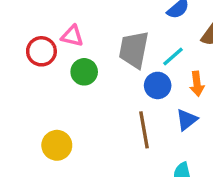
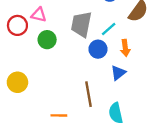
brown line: (144, 130) -> (89, 94), moved
yellow circle: (57, 145) -> (17, 82), moved

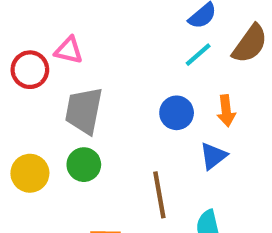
gray trapezoid: (81, 24) -> (84, 111), moved
cyan line: (109, 29) -> (198, 55), moved
green circle: (47, 40) -> (84, 165), moved

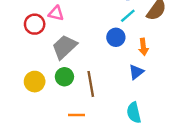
gray trapezoid: (84, 111) -> (64, 47), turned 36
blue circle: (177, 113) -> (116, 37), moved
brown line: (159, 195) -> (91, 84), moved

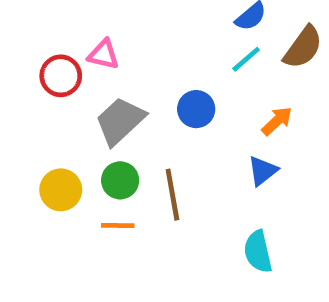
blue circle: (116, 37) -> (196, 109), moved
orange arrow: (143, 47) -> (277, 121), turned -126
orange line: (76, 115) -> (118, 225), moved

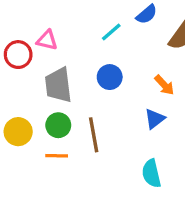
cyan line: (246, 59) -> (111, 32), moved
gray trapezoid: (120, 121) -> (58, 85), turned -54
orange arrow: (277, 121) -> (164, 85), turned 90

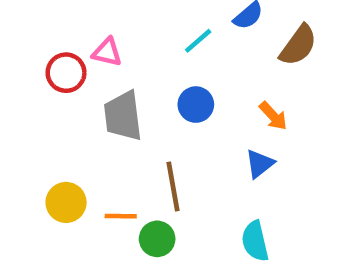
green circle: (58, 125) -> (157, 239), moved
yellow circle: (18, 132) -> (66, 202), moved

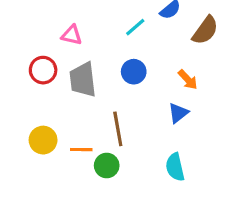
red circle: (66, 73) -> (43, 70), moved

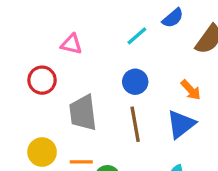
gray trapezoid: (83, 80) -> (83, 113), moved
blue triangle: (178, 113) -> (181, 124), size x1.4
brown line: (118, 129) -> (135, 124), moved

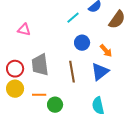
pink triangle: (71, 44) -> (24, 30), moved
red circle: (42, 80) -> (15, 69), moved
blue circle: (135, 82) -> (82, 43), moved

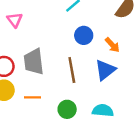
pink triangle: (24, 30) -> (15, 20), turned 40
green circle: (55, 105) -> (67, 109), moved
cyan semicircle: (98, 106) -> (103, 110), turned 108

